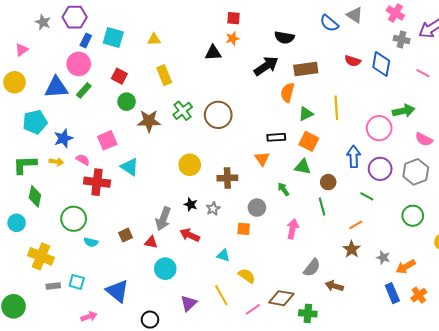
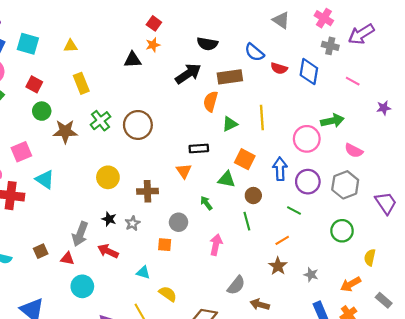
red square: (233, 18) -> (154, 23), turned 32
blue semicircle: (329, 23) -> (254, 52), moved
orange square: (309, 141) -> (245, 159), moved
orange arrow: (406, 267) -> (351, 284), moved

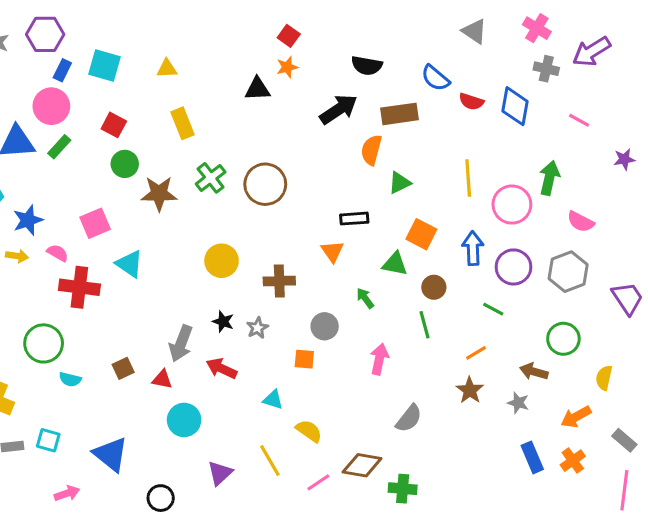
yellow line: (262, 117) -> (468, 178), moved
green arrow: (332, 121) -> (549, 178), turned -65
brown arrow: (260, 305) -> (534, 372), moved

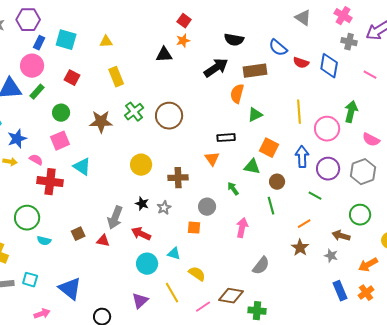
green circle: (125, 164) -> (61, 113), moved
cyan circle: (184, 420) -> (147, 264), moved

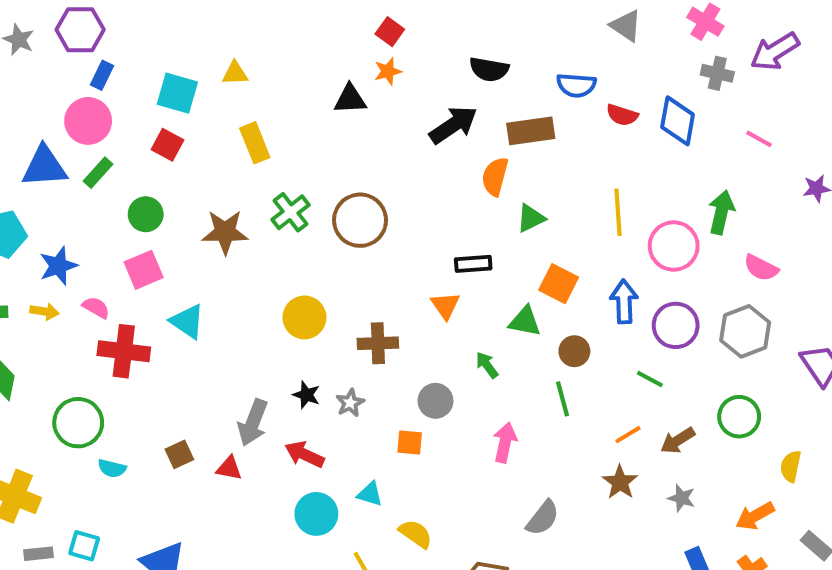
cyan square: (66, 40) -> (177, 93), moved
blue semicircle: (278, 48) -> (576, 85), turned -36
brown arrow: (341, 236) -> (678, 441), moved, turned -48

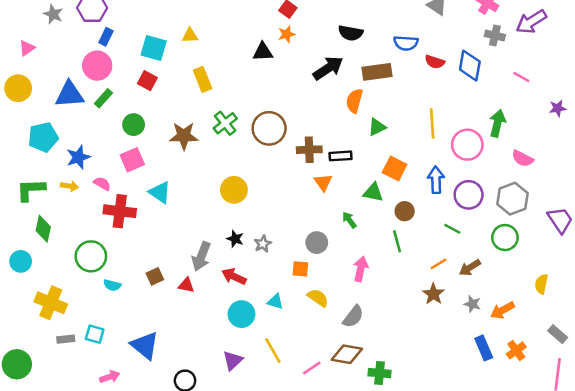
brown cross: (378, 343) -> (309, 150), moved
green circle: (739, 417) -> (505, 238), moved
orange arrow: (755, 516) -> (502, 310), moved
gray semicircle: (543, 518) -> (353, 317), moved
yellow semicircle: (416, 534) -> (318, 298), moved

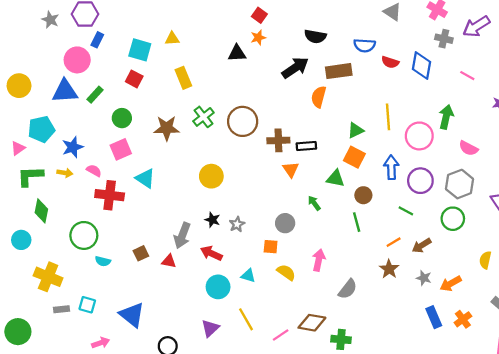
pink triangle: (27, 48) -> (18, 148), moved
pink circle: (97, 66) -> (77, 60), moved
green triangle: (377, 127) -> (356, 130), moved
pink arrow: (361, 269) -> (319, 260), moved
gray semicircle: (353, 317) -> (348, 289), moved

